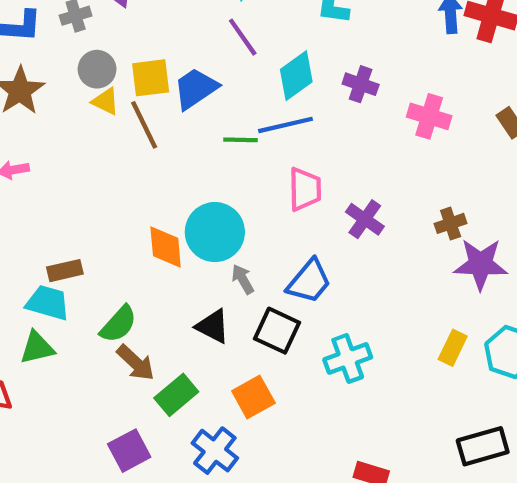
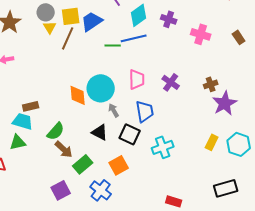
yellow triangle: (106, 101) -> (50, 27), turned 32
brown line: (144, 125) -> (68, 38), turned 50
pink trapezoid: (305, 189) -> (137, 79), moved
purple star: (481, 264) -> (225, 103), turned -30
blue trapezoid: (309, 281) -> (145, 111), turned -50

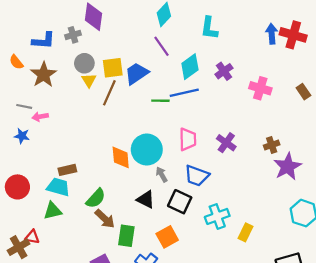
purple cross: (169, 19) -> (224, 71), turned 35
blue trapezoid: (145, 111) -> (197, 176), turned 120
yellow rectangle: (212, 142) -> (246, 232), moved
green rectangle: (83, 164) -> (126, 236), turned -42

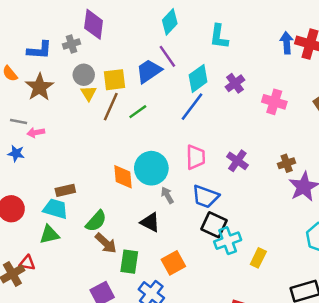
blue trapezoid: (137, 73) -> (149, 71), moved
blue line: (184, 93) -> (192, 107), turned -40
green line: (160, 101) -> (138, 112), moved, turned -36
black square: (180, 202) -> (214, 225), moved

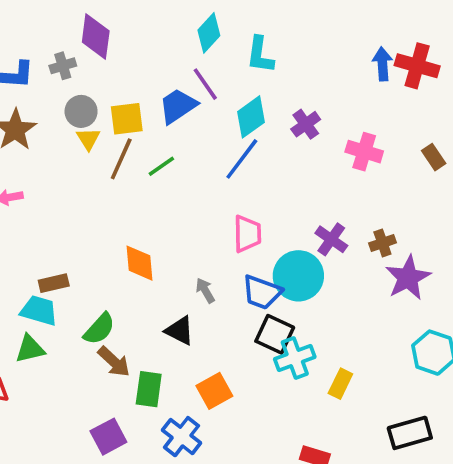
cyan L-shape: (219, 37) -> (260, 55), moved
purple cross: (237, 161) -> (331, 239), moved
cyan circle: (151, 168) -> (298, 276), moved

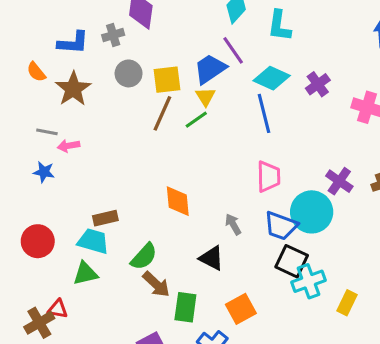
cyan diamond: (251, 117) -> (272, 78), turned 60
yellow triangle: (88, 139) -> (205, 97), moved
blue line: (242, 159) -> (264, 113), turned -51

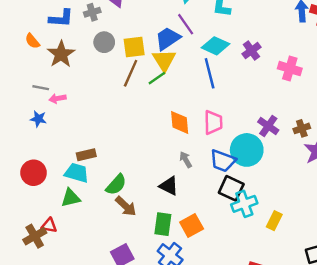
yellow triangle: (205, 97) -> (164, 60), size x1.5
orange diamond: (178, 201) -> (180, 122), moved
green rectangle: (185, 307) -> (163, 224), moved

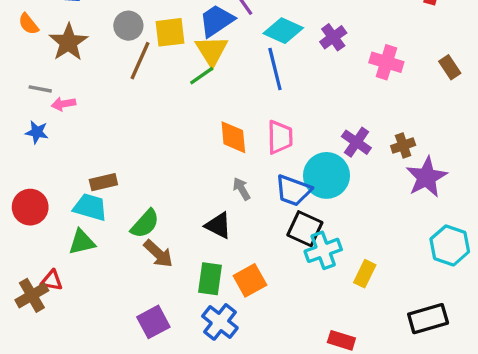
brown line: (131, 73) -> (140, 61), moved

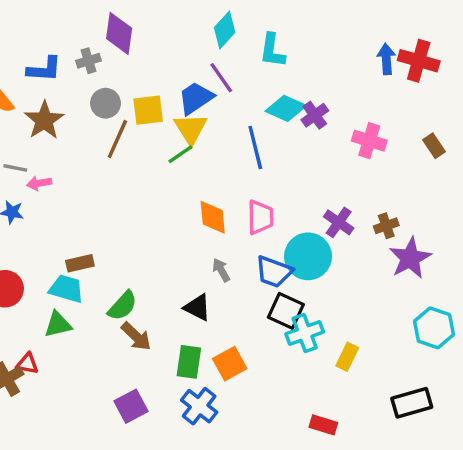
cyan diamond: (283, 31) -> (286, 108), moved

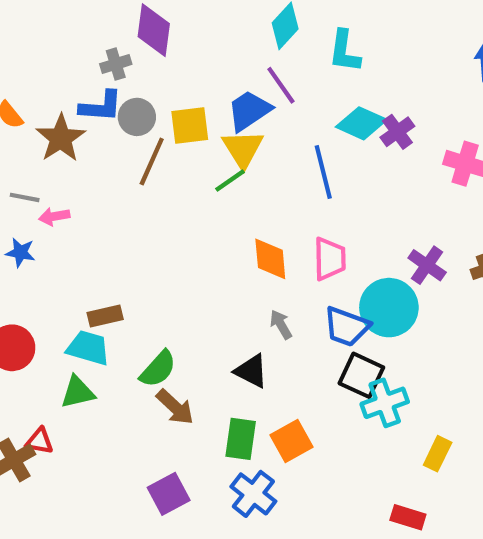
blue L-shape: (44, 69) -> (101, 106), moved
yellow rectangle: (347, 357) -> (438, 454), moved

